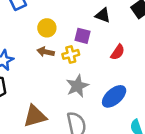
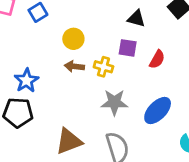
purple square: (83, 36) -> (128, 48), moved
yellow cross: (71, 54) -> (103, 67), turned 35
gray star: (77, 86) -> (114, 102), turned 30

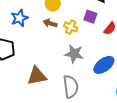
blue star: (27, 81) -> (19, 18), moved

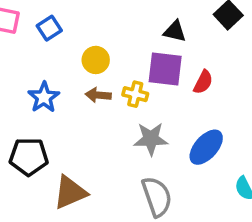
purple square: (90, 17) -> (165, 69), size x1.5
brown triangle: (37, 76) -> (70, 192), moved

